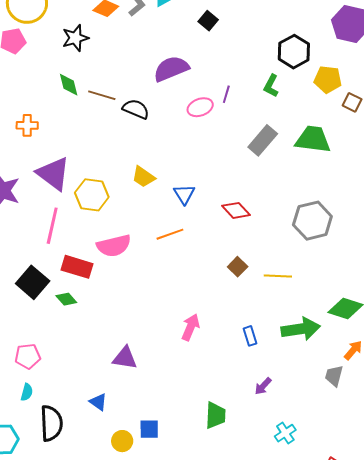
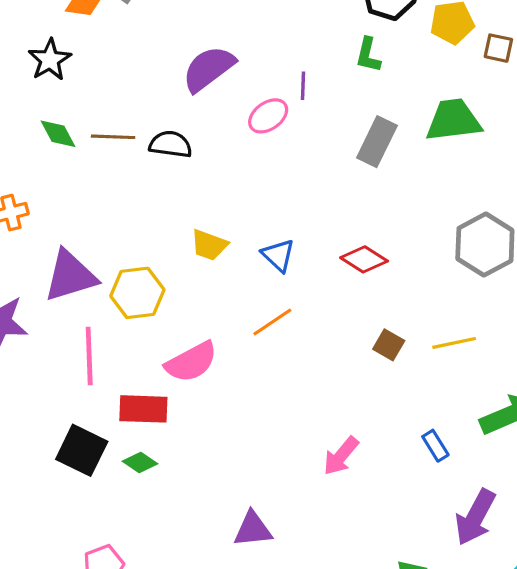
purple triangle: (53, 174) -> (70, 276), turned -39
pink arrow: (191, 327) -> (341, 456), turned -148
purple arrow: (263, 386) -> (475, 517), size x1.8

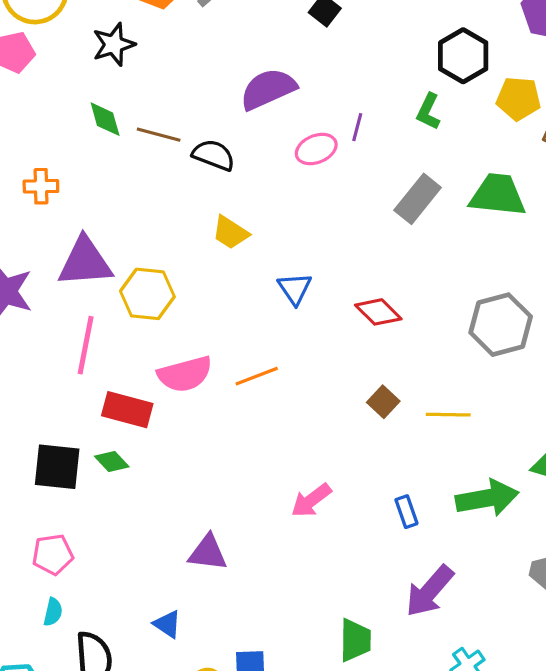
yellow trapezoid: (209, 245) -> (230, 233), moved
orange line: (272, 322) -> (257, 376), moved
black square: (82, 450) -> (57, 467), moved, turned -33

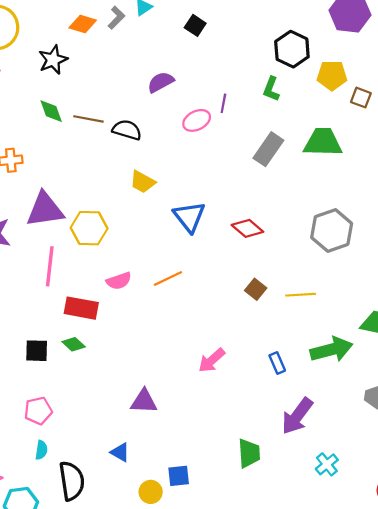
purple semicircle: (268, 89) -> (161, 82), size x0.7
blue triangle: (295, 289) -> (189, 217), size x1.4
pink semicircle: (185, 374) -> (119, 281), size x0.7
black square: (57, 467) -> (37, 351), size x0.7

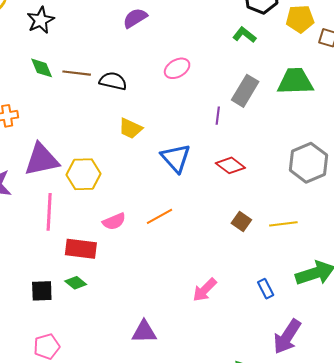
purple semicircle: (161, 82) -> (135, 18), moved
green L-shape: (271, 89) -> (244, 35), turned 110
purple line: (223, 103) -> (218, 116), moved

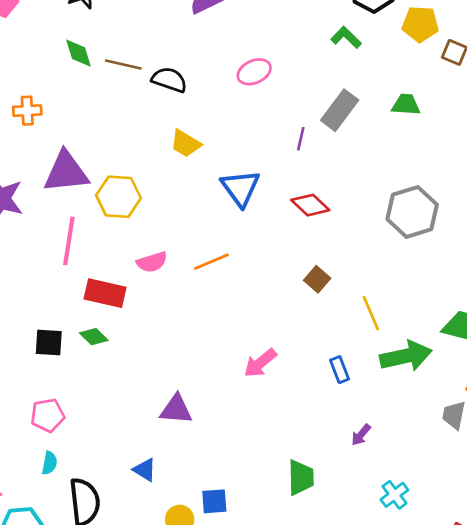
green trapezoid: (295, 81) -> (406, 105), size x0.6
yellow line: (283, 224) -> (371, 313), moved, turned 68
purple arrow: (287, 337) -> (361, 435), size x0.5

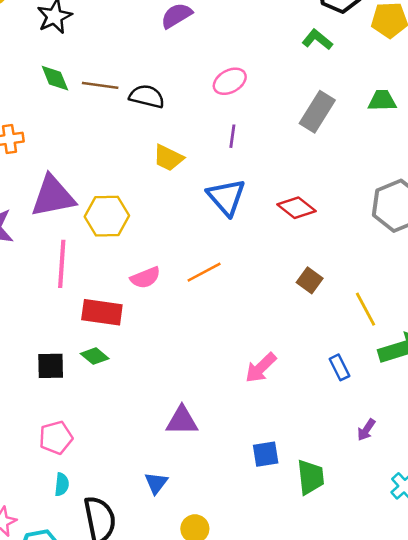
purple line: (301, 139) -> (232, 136), moved
blue triangle: (145, 470) -> (156, 483), turned 40
blue square: (214, 501) -> (266, 454), moved

